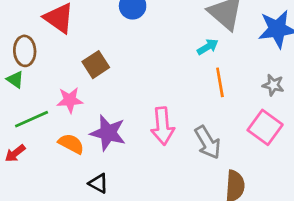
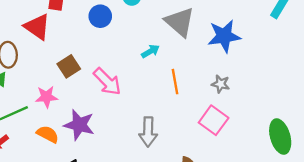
cyan arrow: (208, 47) -> (150, 51), moved
pink arrow: (163, 126) -> (107, 82), moved, turned -40
gray arrow: (208, 142) -> (148, 132), moved, turned 32

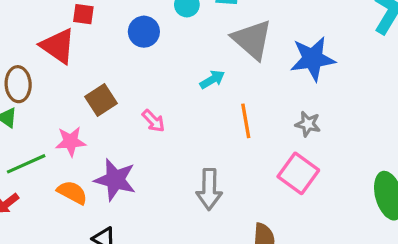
pink arrow: (107, 82) -> (153, 121), size x0.6

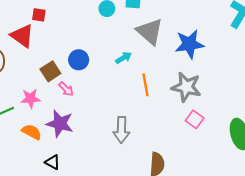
blue circle: (144, 32) -> (79, 60), moved
pink arrow: (153, 121) -> (66, 89), moved
gray star: (308, 124) -> (186, 87), size x1.8
pink square: (298, 173) -> (195, 119), moved, size x0.7

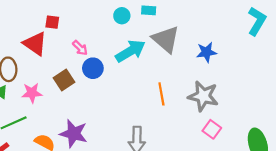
blue star: (189, 44) -> (206, 52), size x0.7
cyan arrow: (124, 58) -> (130, 51), moved, size x1.8
pink arrow: (66, 89) -> (80, 48), moved
pink star: (31, 98) -> (32, 93), moved

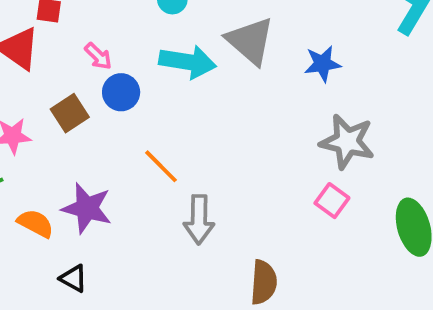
cyan arrow: (130, 51) -> (188, 62), turned 40
orange line: (161, 94) -> (161, 166), moved, turned -35
gray star: (203, 96) -> (347, 142), moved

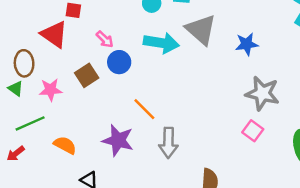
purple star: (87, 208) -> (118, 140), moved

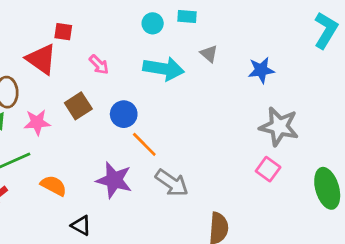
gray triangle: (201, 30) -> (209, 54), size x0.5
blue circle: (119, 62) -> (124, 114), moved
gray arrow: (168, 143) -> (172, 183), turned -56

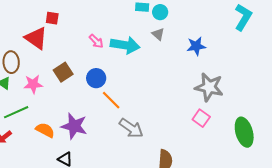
cyan circle: (153, 23) -> (160, 12), moved
pink arrow: (99, 65) -> (96, 41), moved
purple star: (114, 180) -> (74, 126), moved

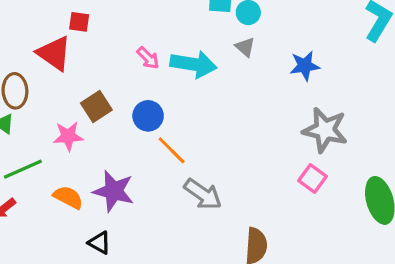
pink star: (33, 84) -> (68, 136), moved

